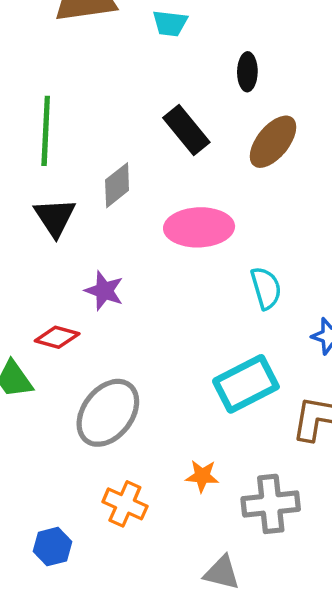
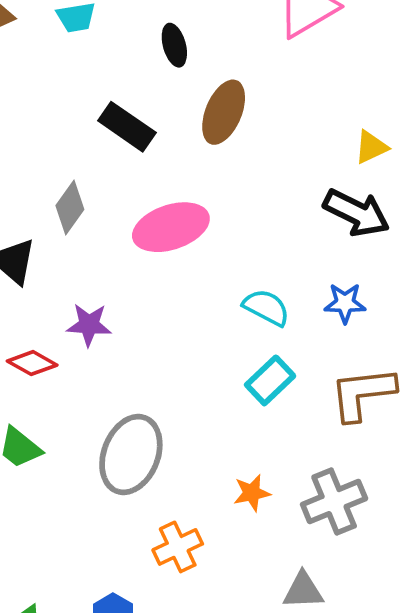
cyan semicircle: (266, 288) -> (266, 307), moved, turned -30
red diamond: (57, 337) -> (32, 363), moved, turned 30
cyan rectangle: (246, 384) -> (270, 380), size x0.7
orange cross: (125, 504) -> (178, 547), turned -33

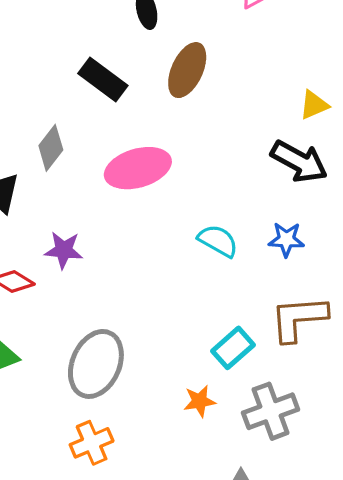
cyan rectangle: (270, 380) -> (233, 348), moved
orange cross: (178, 547) -> (92, 443), moved

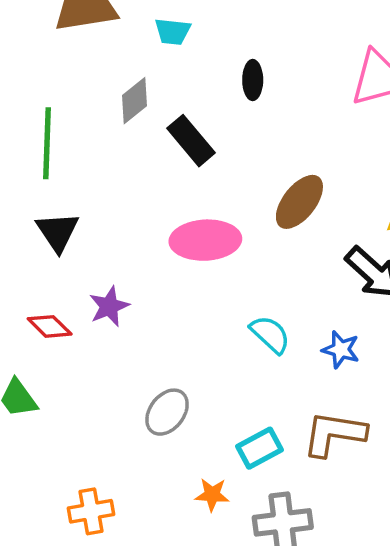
brown ellipse: (187, 70) -> (299, 202), moved
gray diamond: (51, 148) -> (135, 101), moved
purple star: (64, 250) -> (109, 306), turned 30
gray ellipse: (96, 364) -> (167, 412), moved, size x0.7

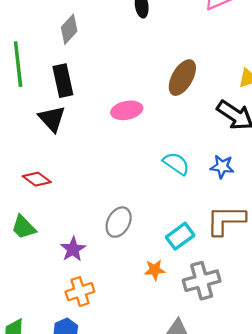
black rectangle: (191, 141) -> (63, 81), moved, turned 36
black triangle: (58, 232) -> (52, 119), moved
pink ellipse: (205, 240) -> (127, 110), size x0.7
purple star: (109, 306) -> (73, 249), moved

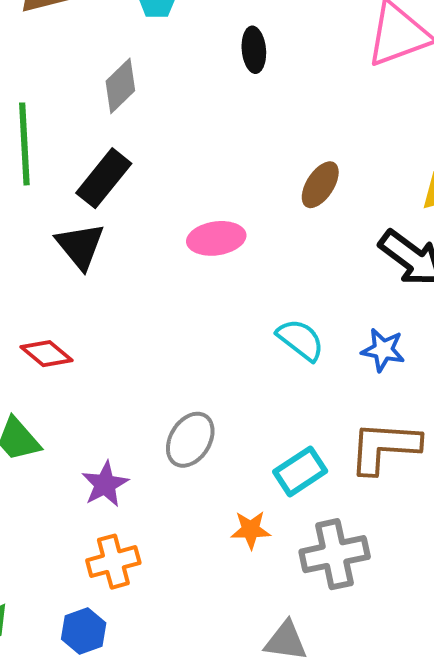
brown ellipse: (182, 78) -> (320, 185), size x0.7
black rectangle: (63, 81) -> (104, 178), turned 48

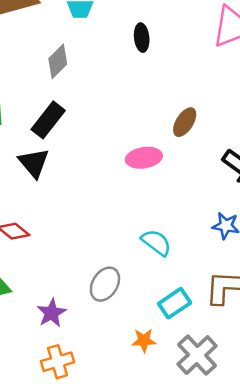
pink ellipse: (216, 238) -> (144, 158), moved
cyan semicircle: (300, 340) -> (156, 242), moved
gray cross: (335, 554) -> (197, 355), turned -30

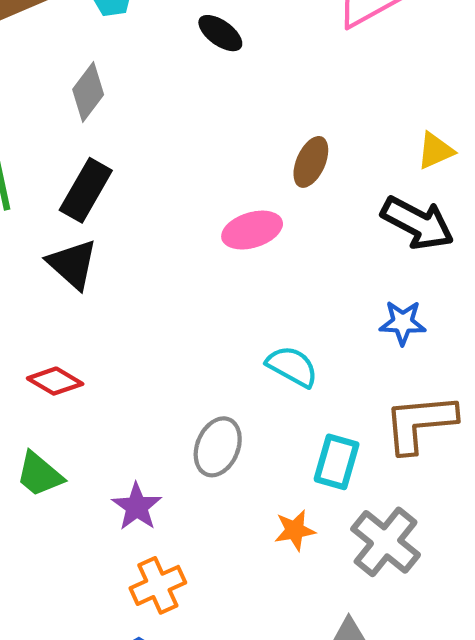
black ellipse: (142, 38) -> (220, 33), turned -40
cyan rectangle: (175, 303) -> (337, 462), turned -32

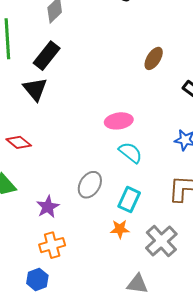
pink ellipse: (252, 230) -> (119, 121), moved
cyan rectangle: (337, 462) -> (129, 200), moved

